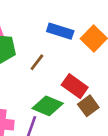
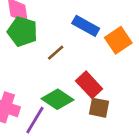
brown square: (88, 106) -> (99, 108), turned 36

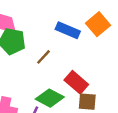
orange square: (118, 40) -> (98, 24), moved

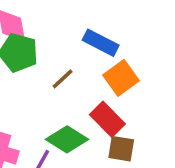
orange square: (98, 24) -> (121, 78), moved

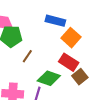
brown line: (63, 79) -> (27, 56), moved
brown square: (121, 149) -> (80, 77), turned -35

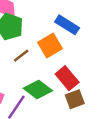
orange square: (71, 38) -> (50, 46), moved

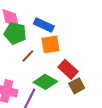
blue rectangle: (67, 25) -> (44, 25), moved
orange square: (50, 46) -> (50, 44), turned 30

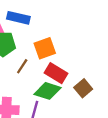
blue rectangle: (44, 25) -> (18, 18), moved
red rectangle: (68, 69) -> (56, 73), moved

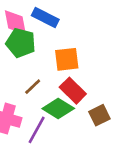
brown line: (22, 66) -> (33, 87), moved

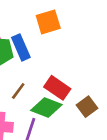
blue rectangle: (45, 18) -> (21, 47), moved, turned 50
orange square: (67, 59) -> (48, 22), moved

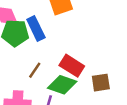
brown square: (87, 107) -> (101, 83), turned 30

